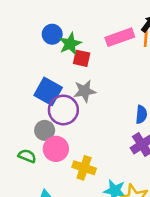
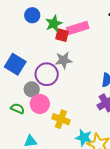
blue circle: (52, 34) -> (32, 15), moved
pink rectangle: (120, 37) -> (78, 28), moved
blue square: (48, 91) -> (15, 64), moved

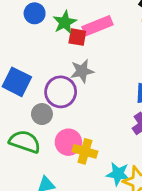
pink circle: (40, 104) -> (68, 142), moved
green semicircle: (17, 109) -> (25, 142), size x1.6

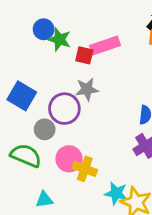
green star: (65, 22) -> (59, 39), moved, turned -30

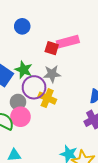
green star: (59, 39) -> (24, 70), moved
pink circle: (69, 159) -> (20, 117), moved
yellow cross: (85, 169) -> (47, 98), moved

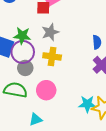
purple circle: (34, 87) -> (23, 52), moved
pink circle: (20, 117) -> (46, 90), moved

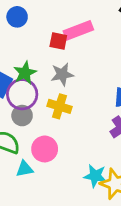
green star: (22, 36) -> (25, 73), turned 30
cyan triangle: (36, 119) -> (25, 169), moved

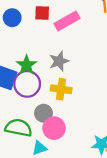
red square: (58, 41) -> (42, 13), moved
gray circle: (22, 116) -> (43, 113), moved

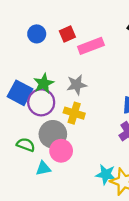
red square: (42, 13) -> (67, 34), turned -35
gray circle: (43, 113) -> (53, 134), size x1.5
green semicircle: (19, 128) -> (26, 145), size x0.7

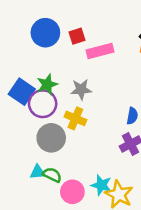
blue circle: (37, 34) -> (45, 33), size x1.5
green semicircle: (26, 145) -> (52, 175), moved
pink circle: (61, 151) -> (72, 192), moved

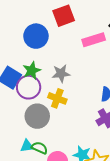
blue circle: (45, 33) -> (36, 36), moved
red square: (77, 36) -> (64, 16), moved, size x1.5
pink rectangle: (100, 51) -> (94, 40), moved

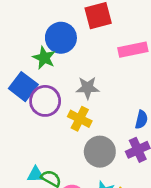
green star: (32, 71) -> (44, 58), moved, turned -30
gray circle: (37, 116) -> (100, 152), moved

